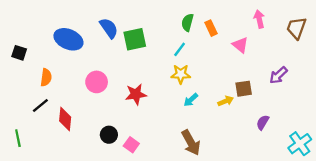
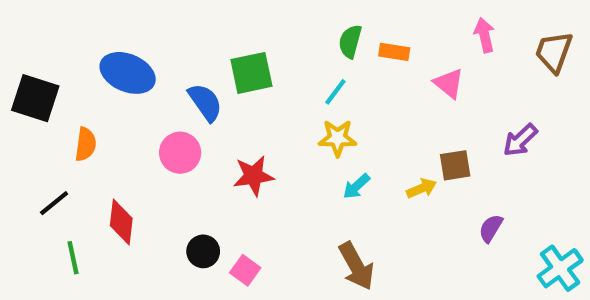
blue semicircle: (109, 28) -> (205, 102), moved
orange rectangle: (211, 28) -> (394, 52), turned -56
black square: (19, 53) -> (35, 98), size x1.6
black line: (40, 106) -> (54, 203), moved
green line: (18, 138) -> (73, 258), moved

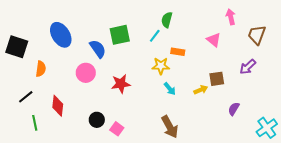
orange rectangle: (394, 52) -> (178, 52), moved
brown trapezoid: (554, 52) -> (257, 35), moved
blue ellipse: (128, 73) -> (61, 35), turned 35
cyan line: (335, 92) -> (155, 36), moved
cyan arrow: (356, 186) -> (170, 89), turned -88

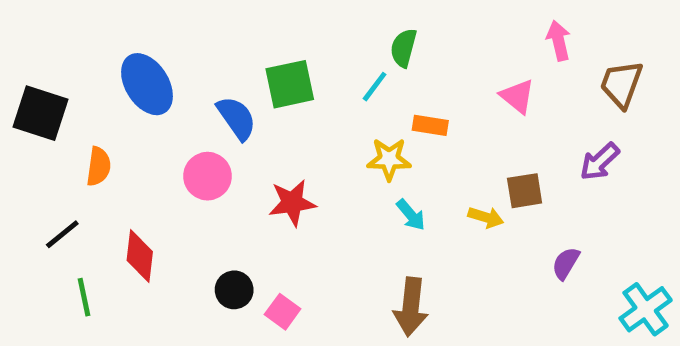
yellow arrow: (201, 90) -> (486, 217), turned 40
brown arrow: (170, 127) -> (411, 307), turned 35

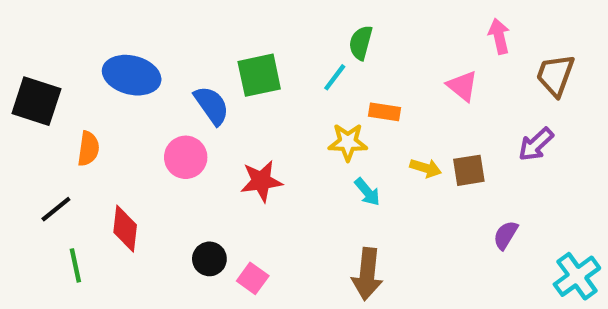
blue ellipse: (147, 84) -> (132, 75), turned -44
yellow arrow: (486, 217) -> (426, 168), moved

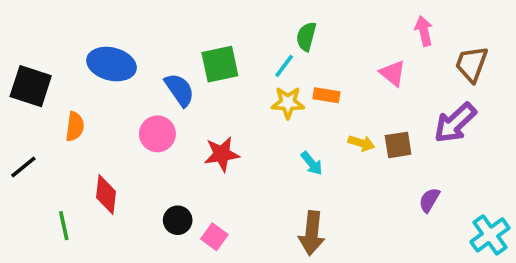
yellow star: (348, 142) -> (288, 103), moved
purple arrow: (536, 144) -> (455, 123), size x1.4
black line: (56, 209) -> (23, 167), moved

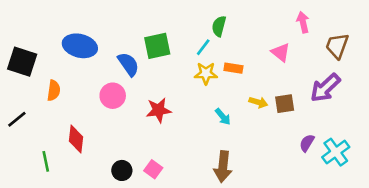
black circle: (178, 220) -> (122, 170), moved
cyan cross: (490, 235) -> (336, 152), moved

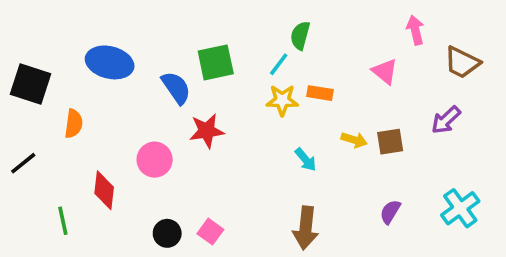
brown trapezoid: (337, 46) -> (462, 62), turned -84
purple arrow: (325, 88) -> (446, 120), size x0.7
pink circle: (113, 96) -> (155, 160), moved
red star: (159, 110) -> (207, 131), moved
purple semicircle: (307, 143) -> (390, 212), moved

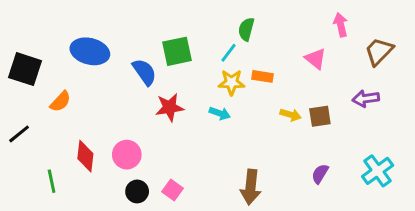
brown trapezoid: (462, 62) -> (379, 51), turned 108
purple arrow: (446, 120) -> (366, 99), turned 35
orange semicircle: (74, 124) -> (60, 102), turned 35
pink circle: (155, 160) -> (127, 155), moved
cyan arrow: (306, 160) -> (220, 113), moved, turned -30

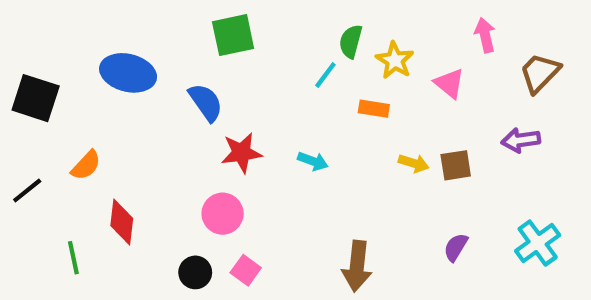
green square: (177, 51) -> (233, 35), moved
yellow star: (231, 82) -> (395, 60), moved, turned 30
orange semicircle: (60, 102) -> (86, 165), moved
pink circle: (127, 155) -> (223, 214), moved

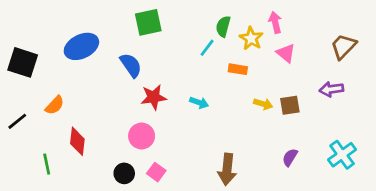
pink arrow: (485, 35) -> (275, 22), moved
blue ellipse: (128, 73) -> (81, 46), turned -40

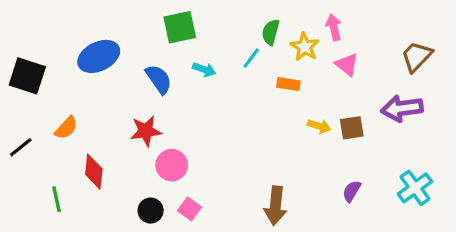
purple arrow: (331, 89) -> (402, 108), size x1.4
red star: (154, 97) -> (146, 131), moved
cyan arrow: (199, 103) -> (204, 69), moved

